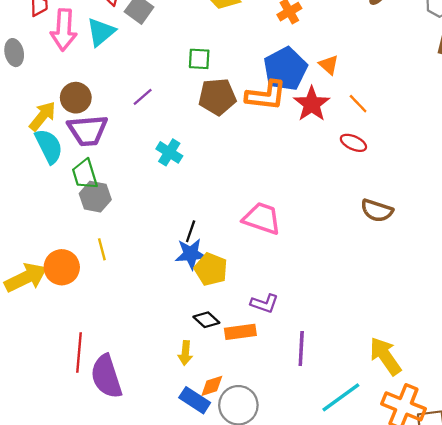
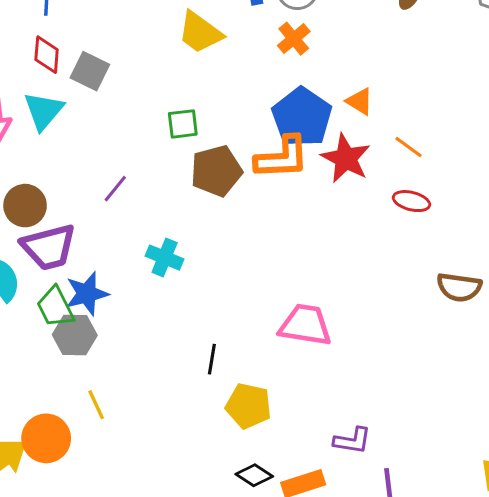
blue star: (191, 254) -> (87, 294), moved
purple L-shape: (264, 303) -> (352, 441), moved

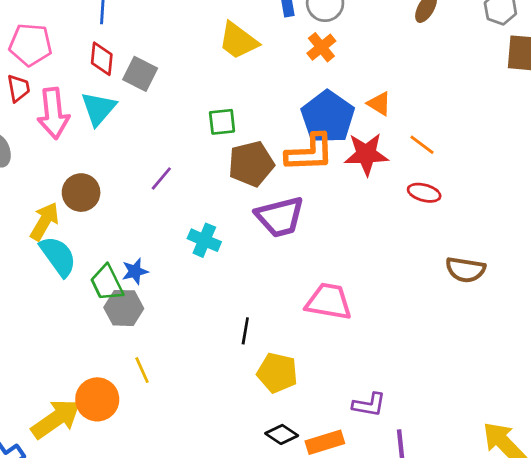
red star: (346, 158) -> (366, 154), turned -30
purple trapezoid: (49, 247) -> (280, 217), moved
blue star: (87, 294) -> (135, 271), size x0.7

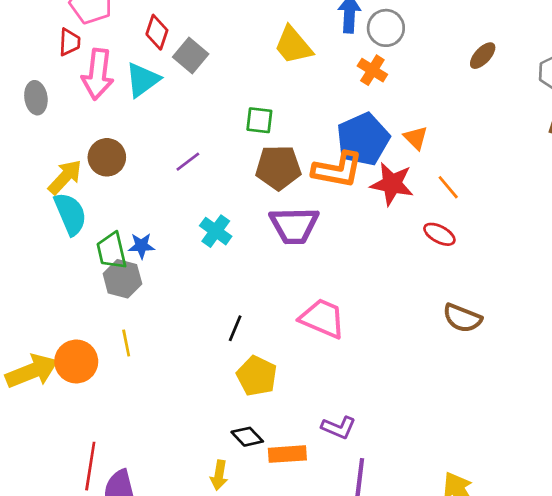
orange cross: (321, 47) -> (372, 70), turned -32

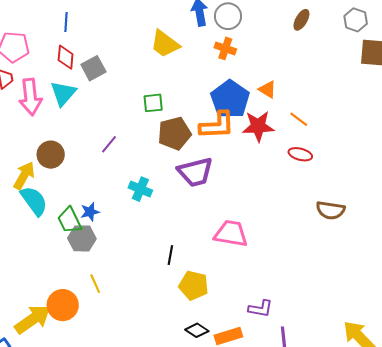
gray square: (191, 56) -> (93, 68), turned 35

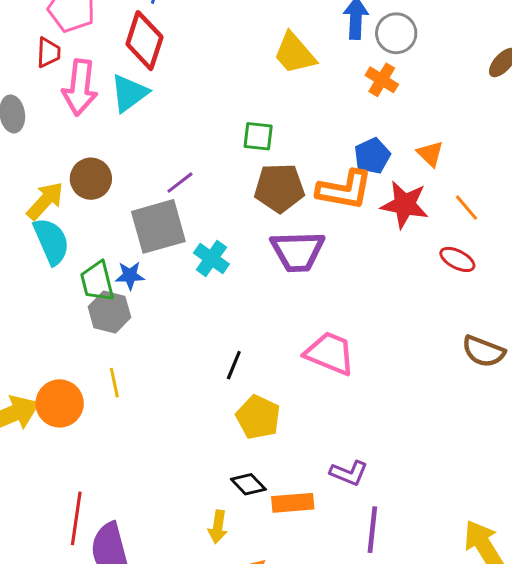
red diamond: (66, 57) -> (144, 41), size x1.5
gray square: (93, 68) -> (158, 226), moved, size x1.5
blue pentagon: (230, 99) -> (372, 156), size x0.6

